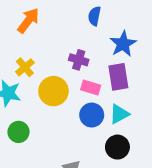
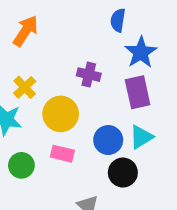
blue semicircle: (94, 16) -> (118, 20), moved
pink rectangle: (91, 87) -> (62, 154), moved
black circle: (117, 147) -> (123, 173), moved

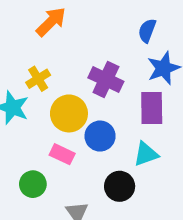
purple cross: (89, 75) -> (106, 80), size x1.4
blue circle: (108, 140) -> (100, 136), moved
green circle: (21, 165) -> (33, 184), moved

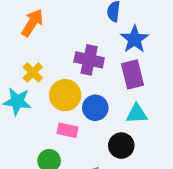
cyan triangle: (146, 154) -> (137, 114), turned 30

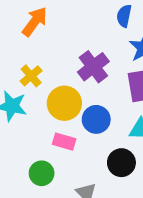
purple cross: (89, 60) -> (93, 67), turned 36

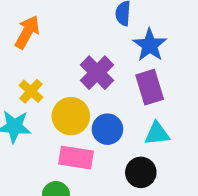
pink rectangle: (64, 142) -> (76, 158), size x1.4

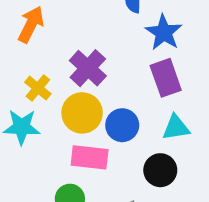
purple cross: (97, 73) -> (88, 68), moved

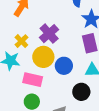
pink rectangle: (90, 157) -> (33, 80), moved

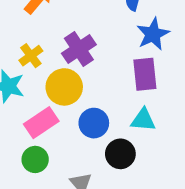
blue circle: (64, 66) -> (94, 123), moved
pink rectangle: (33, 80) -> (41, 123), turned -54

